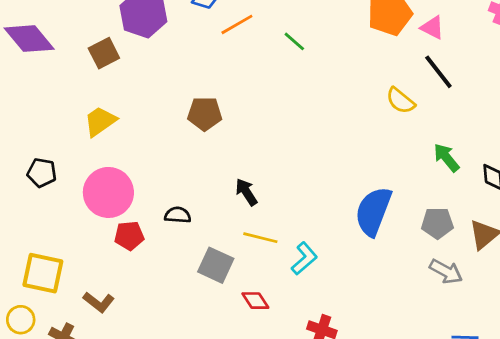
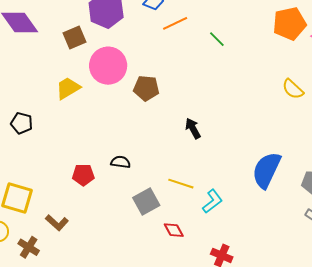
pink circle: (108, 192) -> (108, 66), moved
black arrow: (246, 192) -> (193, 128), moved
gray square: (216, 265) -> (146, 202), turned 32

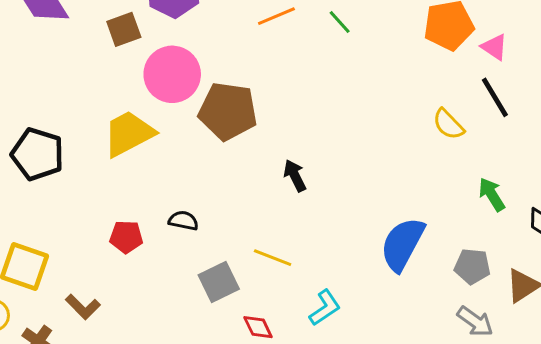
green line: (217, 39) -> (340, 22), moved
yellow trapezoid: (68, 88) -> (129, 134), moved, size x1.4
brown pentagon: (146, 88) -> (228, 111), size x1.5
black pentagon: (22, 123) -> (37, 154), size x1.6
cyan L-shape: (212, 201) -> (325, 308), moved

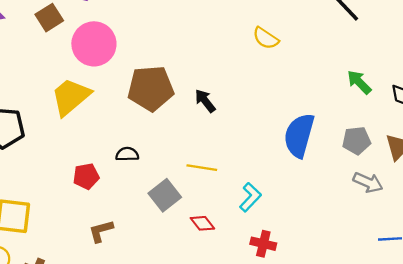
brown pentagon: (228, 111) -> (151, 88), moved
yellow semicircle: (448, 124) -> (266, 38), moved
brown L-shape: (83, 307) -> (101, 231), moved, turned 132

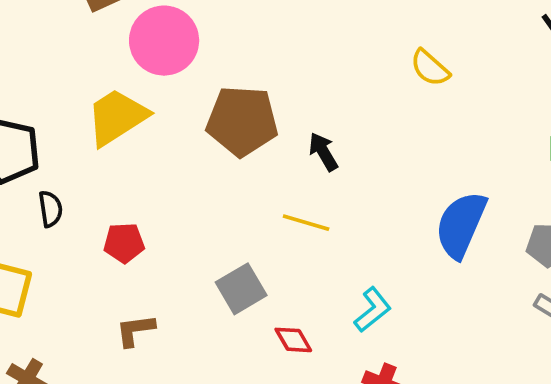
black semicircle: (127, 154) -> (50, 209), moved, turned 75
yellow line: (202, 168) -> (306, 223), moved

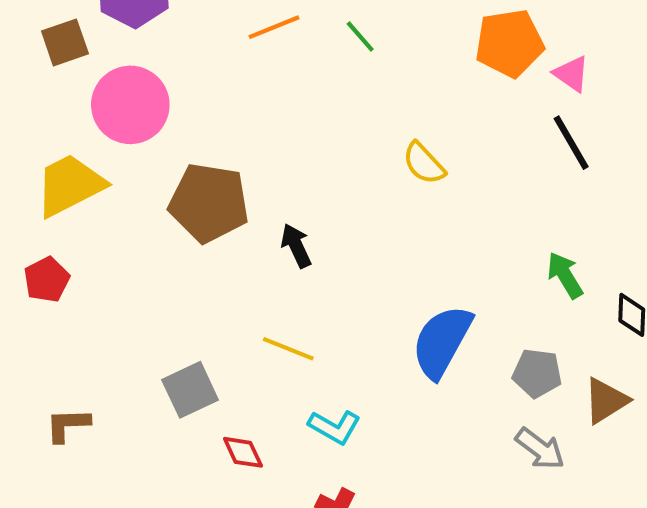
yellow line: (306, 223) -> (288, 349), moved
red pentagon: (124, 243) -> (47, 280), moved, turned -30
cyan L-shape: (373, 310) -> (335, 427), turned 63

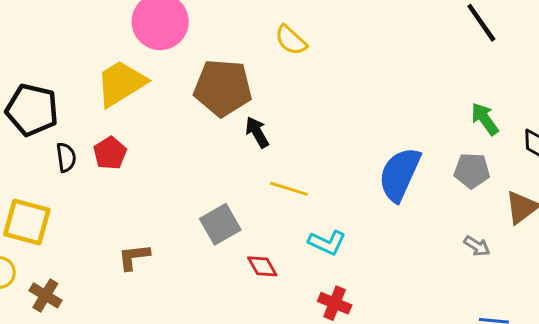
yellow semicircle: (424, 163) -> (291, 40), moved
black arrow: (296, 246) -> (257, 132), moved
gray pentagon: (537, 373) -> (472, 171), moved
gray arrow: (540, 449) -> (477, 246), size x0.7

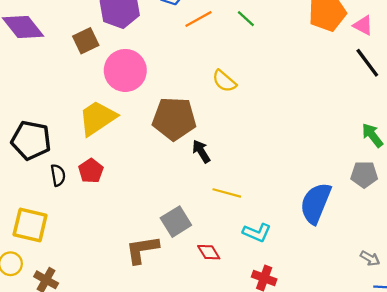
blue semicircle: (400, 174) -> (316, 203), moved
gray arrow: (477, 246) -> (370, 258), moved
brown L-shape: (134, 257) -> (142, 250), moved, size x1.4

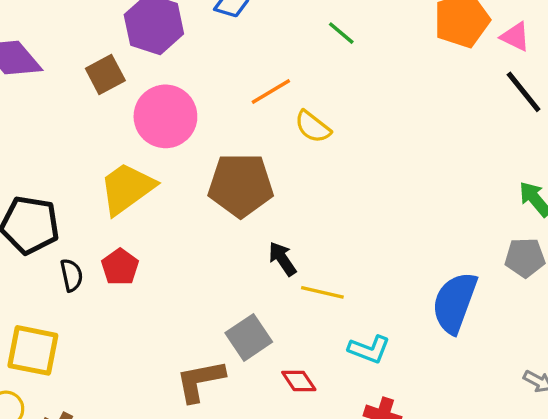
orange line: (198, 19) -> (271, 91), moved
black arrow: (201, 151) -> (282, 259), moved

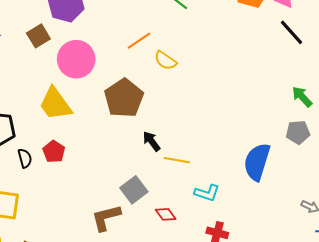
brown pentagon: (241, 185) -> (124, 98), turned -30
yellow trapezoid: (127, 188) -> (55, 104), turned -87

